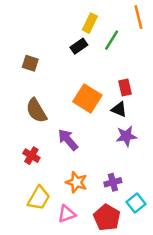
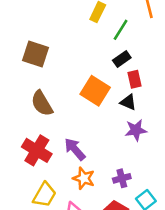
black rectangle: (79, 46) -> (122, 59), moved
brown square: (30, 63) -> (36, 54), size x1.5
purple arrow: (68, 140) -> (75, 149), moved
red cross: (31, 156) -> (37, 150), size x1.6

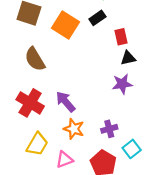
black rectangle: (122, 59) -> (97, 18), moved
orange square: (95, 91) -> (66, 25), moved
black triangle: (128, 102) -> (128, 58), moved, turned -35

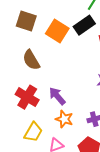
black rectangle: (97, 18) -> (84, 25), size x1.5

